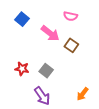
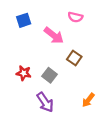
blue square: (22, 19) -> (24, 20), turned 32
brown square: (71, 45) -> (74, 58), moved

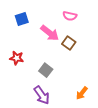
brown square: (74, 58) -> (69, 43), moved
red star: (24, 73) -> (17, 58), moved

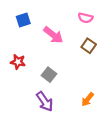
pink semicircle: (70, 16) -> (85, 18), moved
brown square: (69, 43) -> (89, 46), moved

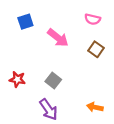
red star: (18, 62) -> (17, 79), moved
orange arrow: (88, 99) -> (95, 107), turned 64

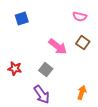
pink arrow: (58, 38) -> (58, 47), moved
orange arrow: (95, 107) -> (82, 93), turned 96

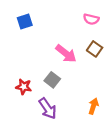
red star: (15, 69) -> (24, 87), moved

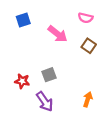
pink arrow: (66, 54) -> (58, 34), moved
gray square: (52, 80) -> (49, 75), turned 32

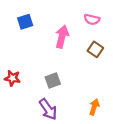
pink arrow: (58, 34) -> (62, 37), turned -114
red star: (22, 81) -> (12, 78), moved

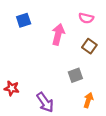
red star: (12, 78) -> (12, 88), moved
gray square: (53, 80) -> (75, 75), moved

